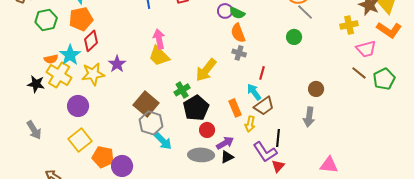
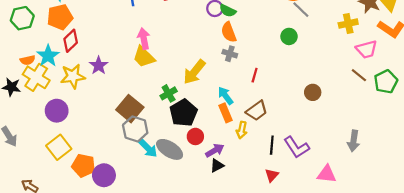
cyan arrow: (254, 92) -> (226, 96), moved
gray arrow: (309, 117) -> (354, 141), moved
purple L-shape: (265, 152) -> (297, 147), moved
gray ellipse: (201, 155) -> (170, 149), moved, turned 30

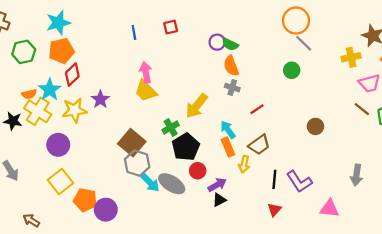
red line: (255, 75) -> (257, 109), turned 40

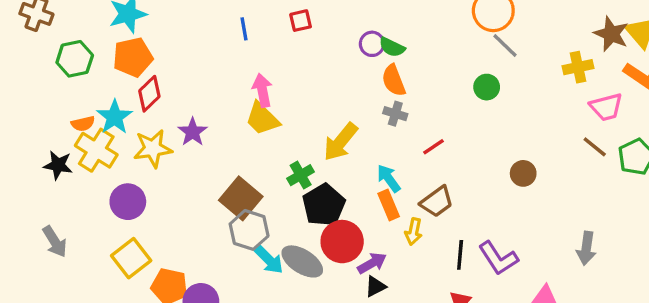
red circle: (198, 171) -> (342, 242), size x1.6

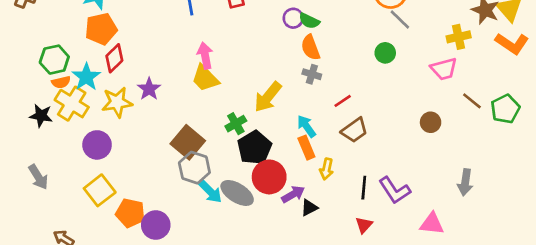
green hexagon: (75, 59) -> (54, 60), moved
pink trapezoid: (606, 107) -> (444, 69), moved
brown circle: (523, 173) -> (431, 122), moved
brown trapezoid: (437, 202) -> (355, 130), moved
black triangle: (375, 286) -> (309, 208), moved

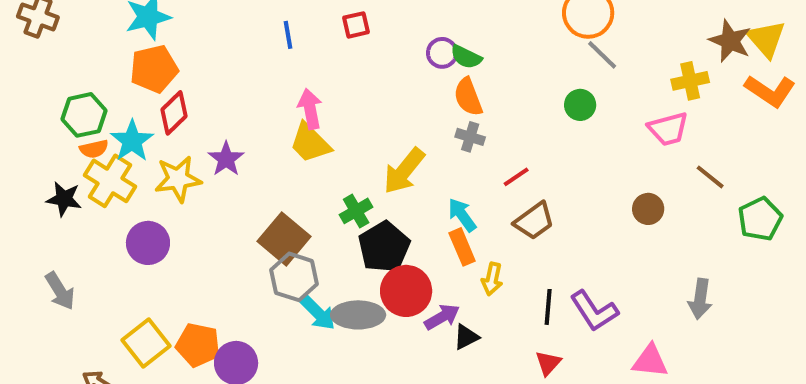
green pentagon: (505, 109) -> (760, 219), moved
yellow square: (100, 190) -> (146, 343), moved
gray ellipse: (237, 193) -> (358, 315), turned -32

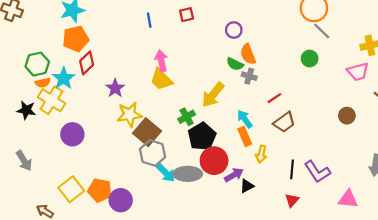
green semicircle: (466, 57) -> (235, 64), moved
yellow star: (178, 179) -> (129, 115), moved

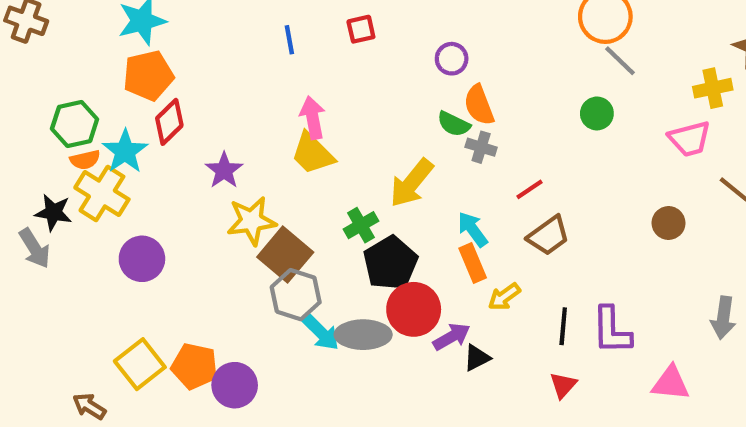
yellow arrow: (261, 154) -> (504, 297), turned 42
gray arrow: (24, 161) -> (35, 248), moved
purple L-shape: (317, 172) -> (612, 330), turned 32

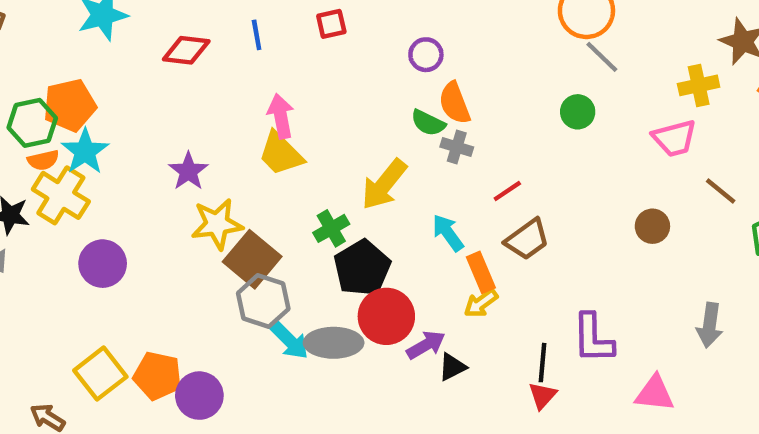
orange pentagon: (148, 76) -> (70, 105), moved
red diamond: (169, 122) -> (186, 50), moved, turned 51
orange rectangle: (473, 263) -> (481, 272), moved
black line: (563, 326) -> (542, 363), moved

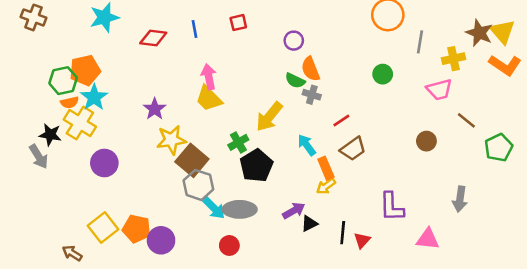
gray line: (602, 57) -> (420, 42), moved, turned 55
red circle: (386, 316) -> (229, 245), moved, size x0.6
black line: (542, 363) -> (343, 233), moved

